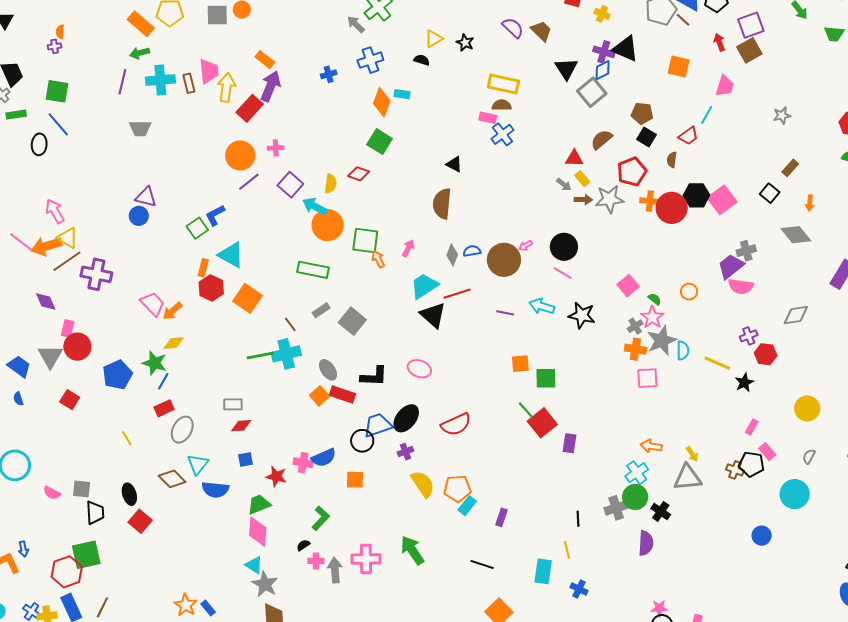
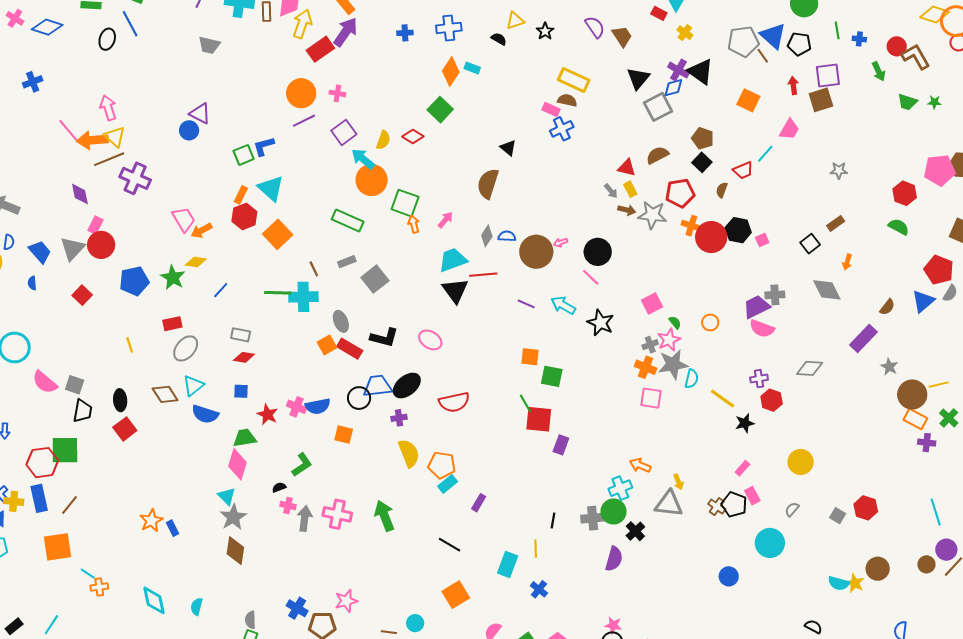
pink square: (722, 200) -> (762, 240), size x0.5
blue line: (163, 381) -> (221, 290), moved
red square: (542, 423) -> (539, 419), turned 32
pink semicircle: (52, 493) -> (45, 382), size x1.5

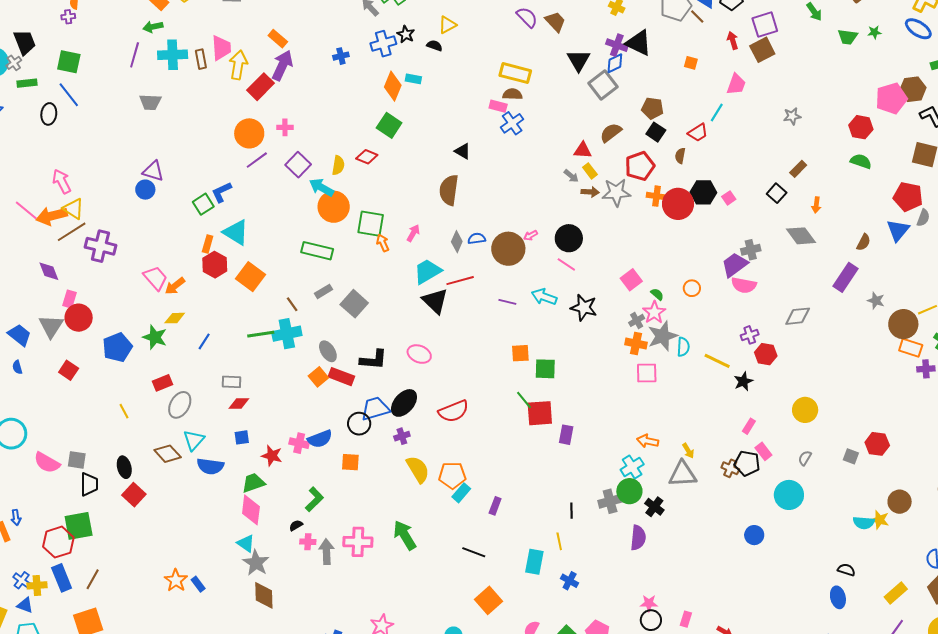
black star: (545, 31) -> (406, 34), moved
orange square: (748, 100) -> (691, 63), size x0.6

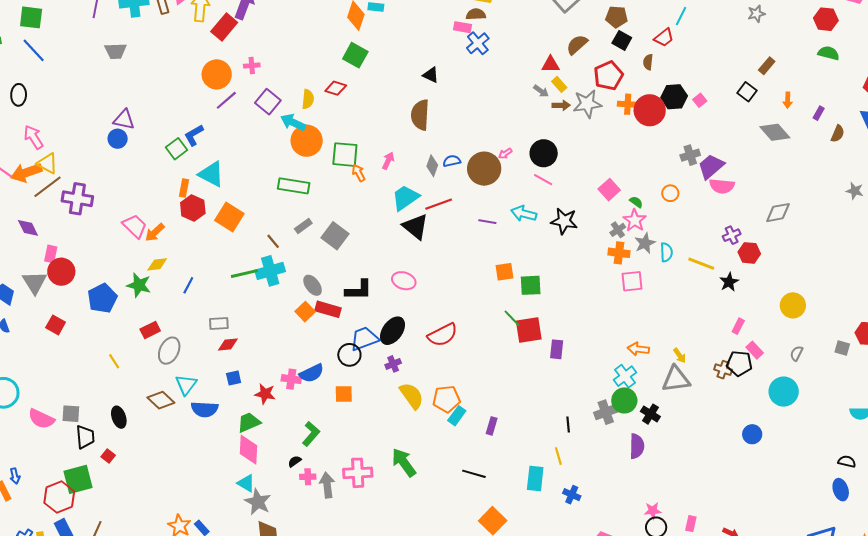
black ellipse: (49, 114) -> (19, 95), moved
gray cross: (751, 250) -> (690, 155), moved
purple rectangle: (846, 277) -> (819, 113), moved, size x0.5
gray star: (663, 336) -> (645, 243), size x0.7
red square: (134, 495) -> (108, 456), moved, size x0.6

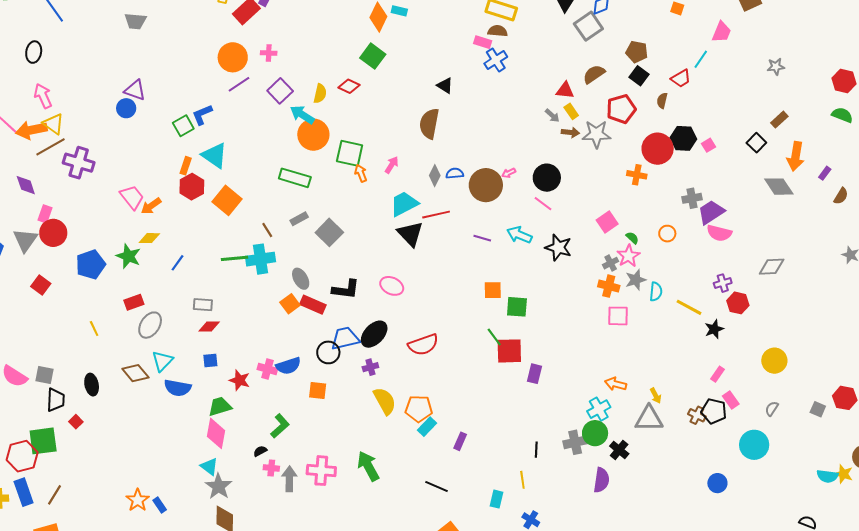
orange arrow: (788, 100) -> (796, 156), size x1.8
orange cross: (628, 104) -> (637, 175), moved
cyan rectangle: (535, 478) -> (497, 499), size x0.7

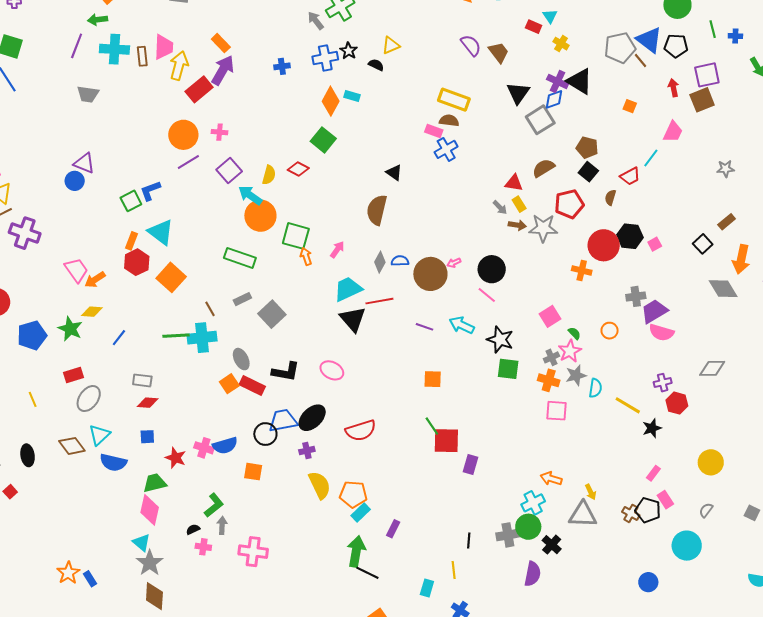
green square: (517, 307) -> (508, 369), moved
green arrow: (368, 466) -> (356, 551), moved, turned 36
gray arrow: (289, 479) -> (222, 525), moved, size x0.7

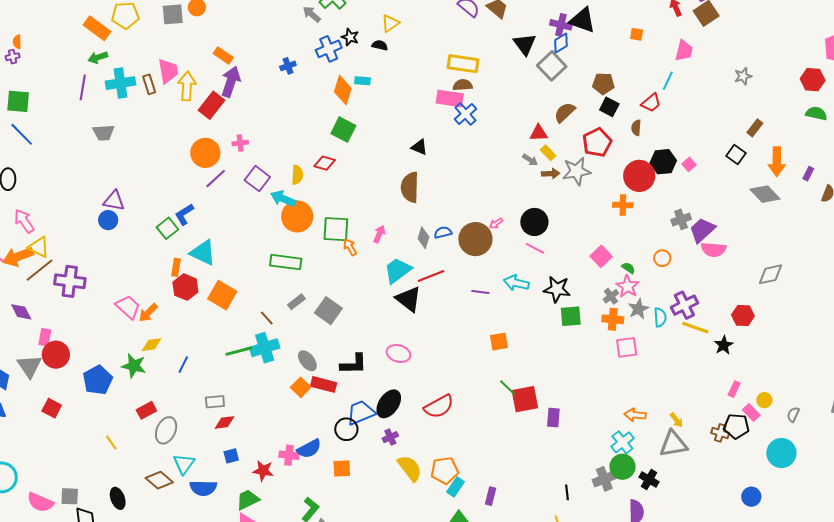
pink rectangle: (434, 131) -> (450, 98), size x1.5
purple cross: (663, 383) -> (684, 305), moved, size x1.5
yellow circle: (711, 462) -> (764, 400), moved, size x0.6

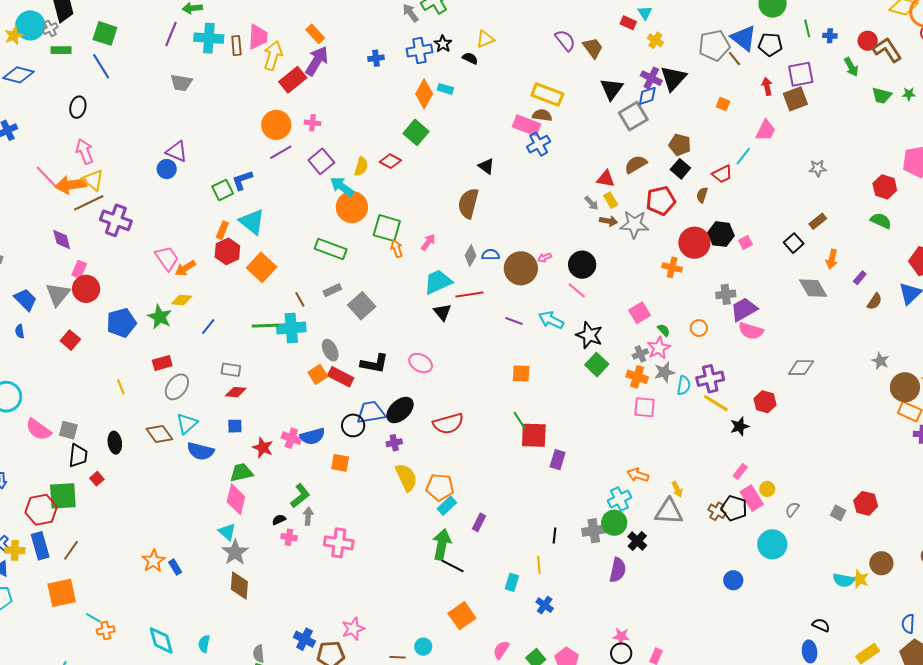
black triangle: (582, 20) -> (673, 78), turned 40
orange arrow: (777, 162) -> (832, 259), size x0.7
black triangle: (409, 299) -> (442, 312), size x0.7
green square: (571, 316) -> (597, 365), turned 35
pink rectangle: (751, 412) -> (752, 498), size x1.4

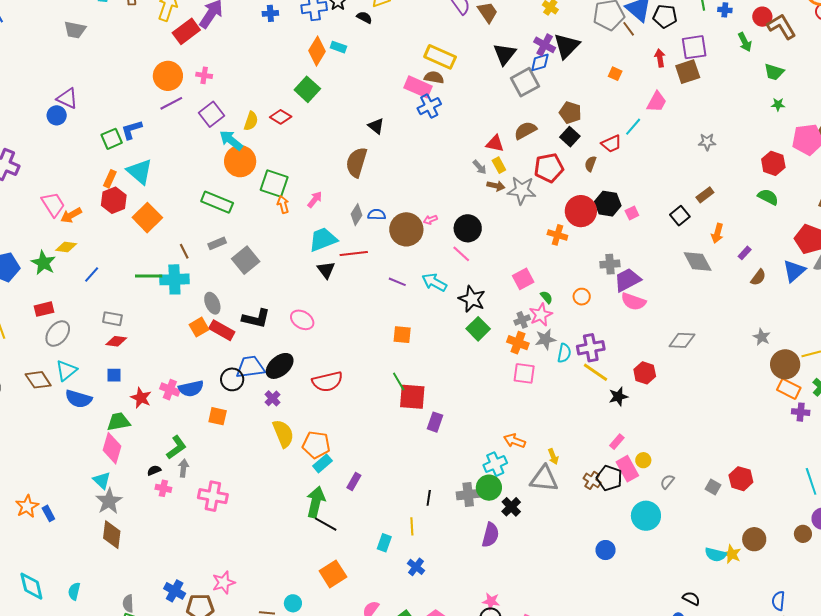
green star: (909, 94) -> (778, 104), moved
purple cross: (394, 443) -> (273, 398), turned -35

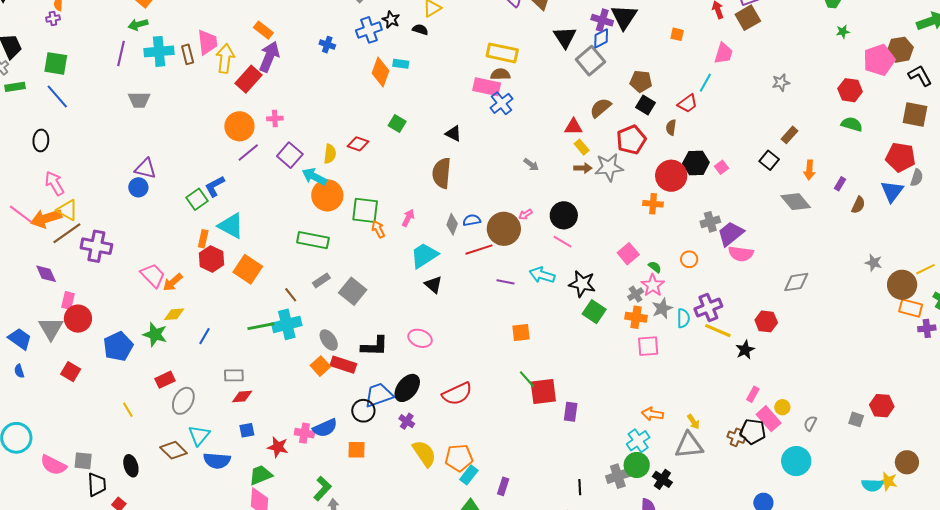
blue cross: (270, 13) -> (327, 45), turned 35
green square: (307, 89) -> (397, 124), moved, size x0.7
gray arrow: (480, 167) -> (531, 165), moved
red line: (354, 254) -> (479, 250), moved

